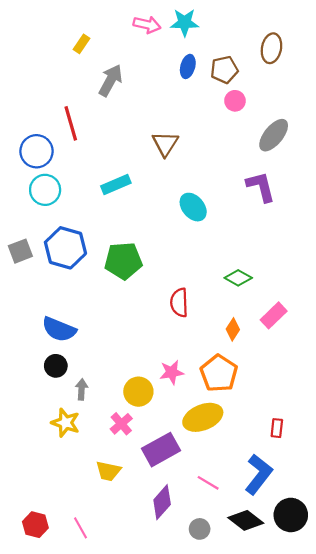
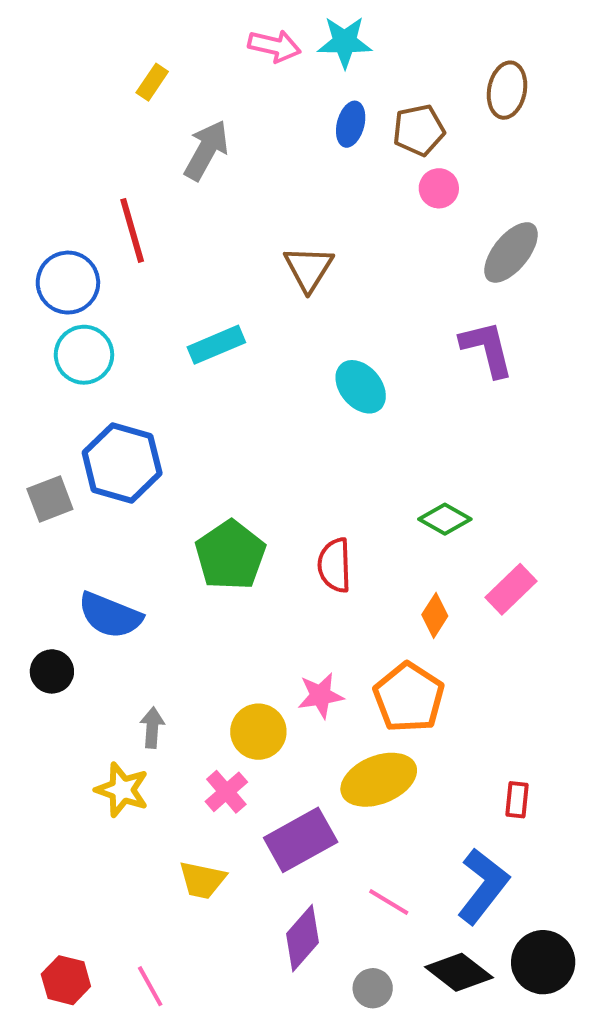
gray square: (20, 251) -> (50, 499), moved
green pentagon: (123, 261) -> (230, 555), moved, turned -30
black circle: (56, 366) -> (52, 671), moved

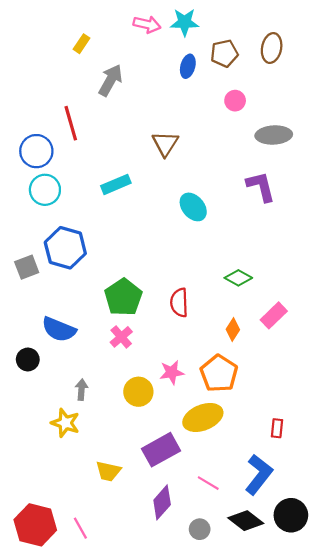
brown pentagon: (419, 130) -> (224, 53), moved
gray ellipse: (511, 252) -> (274, 135), turned 48
pink cross: (226, 792) -> (121, 337), moved
red hexagon: (66, 980) -> (35, 525), size x1.6

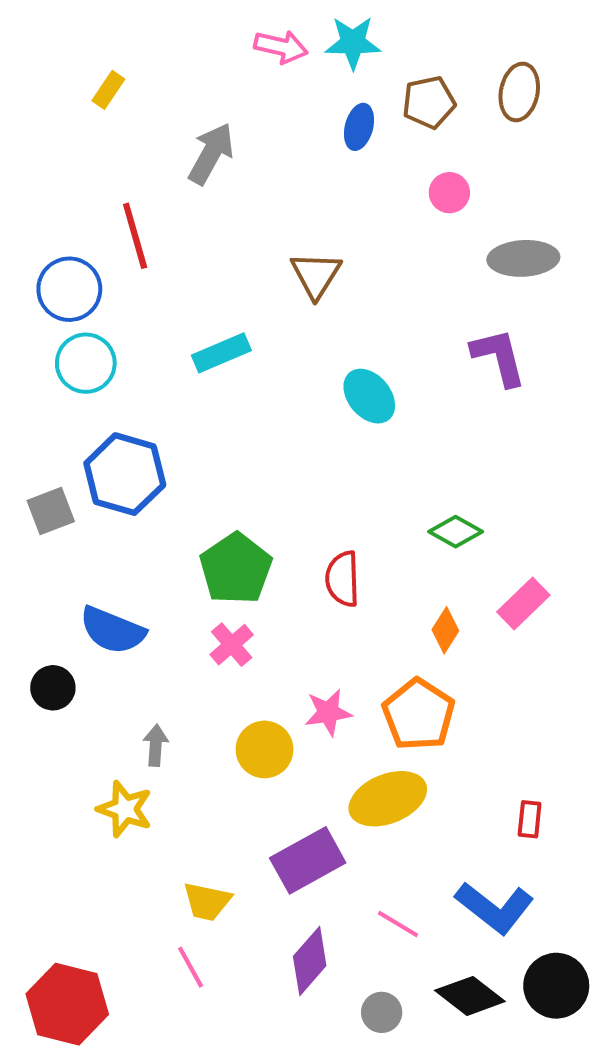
yellow rectangle: (81, 44) -> (108, 90), moved
blue L-shape: (259, 474) -> (495, 908), turned 90
pink line: (80, 528) -> (191, 967), moved

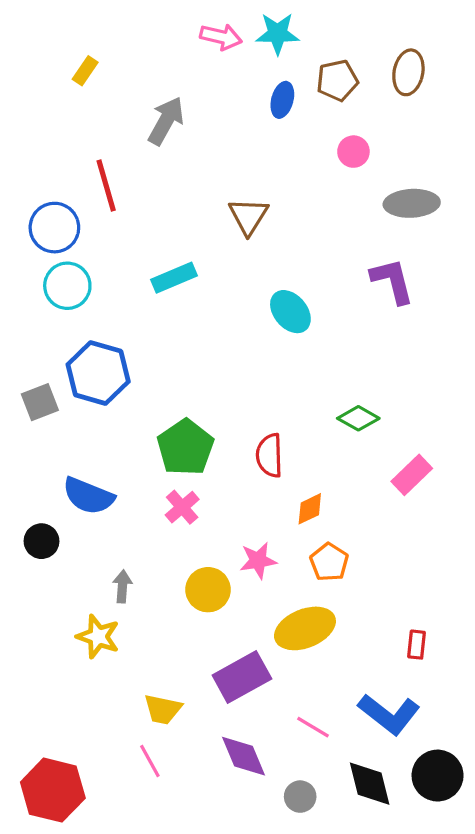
orange diamond: (445, 630) -> (310, 509), moved, turned 32
orange pentagon: (419, 714) -> (329, 562), size x0.7
purple diamond: (310, 961) -> (244, 756), turned -64
black diamond: (470, 996) -> (370, 784), turned 38

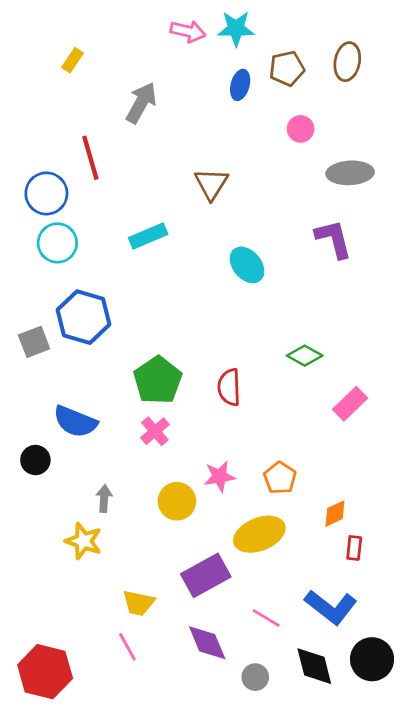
orange diamond: (310, 509) -> (335, 514), moved

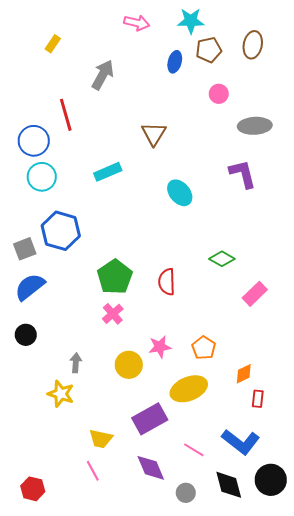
cyan star: (236, 29) -> (191, 21), moved
blue semicircle: (75, 422) -> (30, 287), moved, turned 120
red hexagon: (45, 672) -> (33, 489), size x0.6

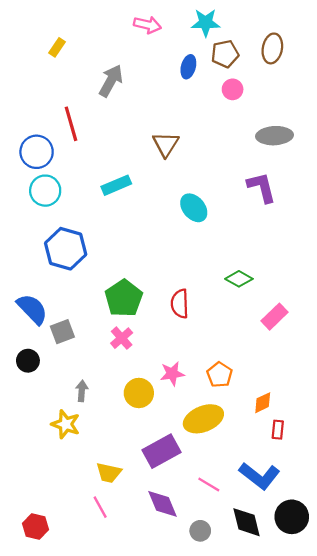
pink circle: (219, 94) -> (233, 89), moved
gray square: (25, 249) -> (62, 332), moved
blue semicircle: (30, 287) -> (32, 309), turned 84

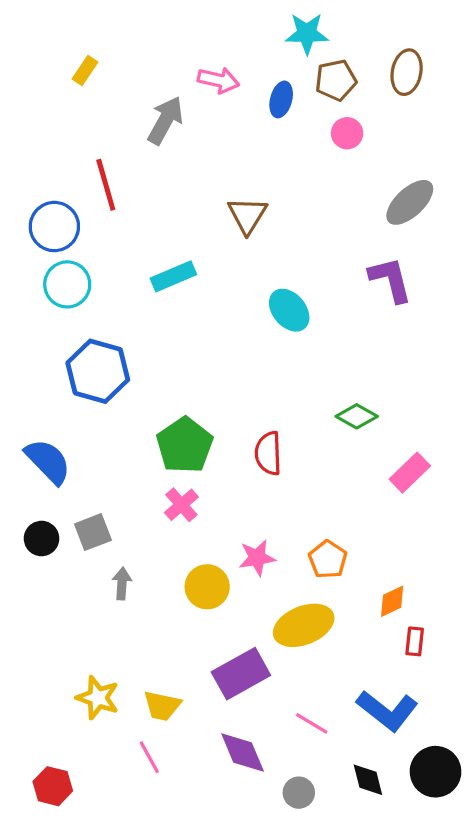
pink arrow: (147, 25) -> (218, 80), moved
gray ellipse: (275, 136) -> (410, 202), turned -40
gray square: (62, 332) -> (93, 532), moved
yellow star: (66, 424) -> (98, 698), moved
black diamond: (247, 522) -> (368, 780), size x0.7

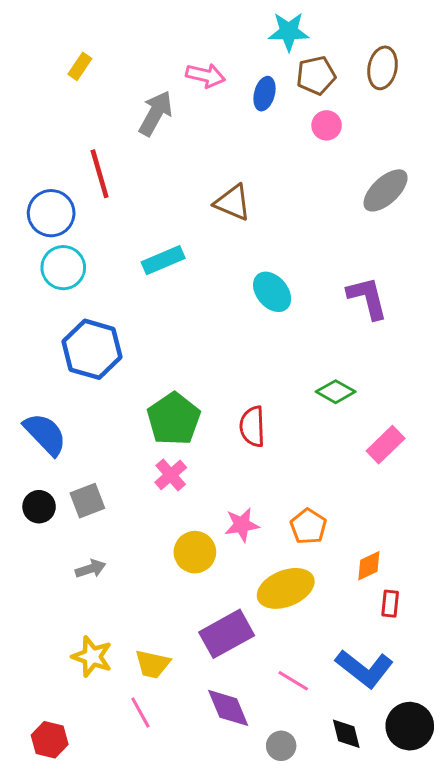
brown triangle: (247, 215) -> (233, 203), turned -39
purple L-shape: (390, 280) -> (367, 298), moved
gray arrow: (122, 584) -> (90, 569), moved, turned 68

